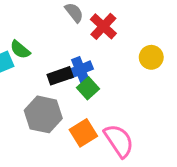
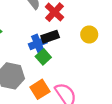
black rectangle: (60, 76) -> (50, 37), moved

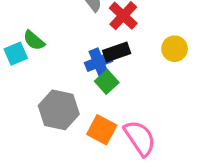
orange square: (40, 89) -> (102, 130), turned -30

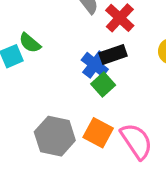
blue cross: (98, 62) -> (95, 65), turned -30
gray hexagon: (59, 110) -> (55, 136), moved

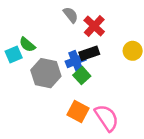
blue cross: (95, 65) -> (76, 61), turned 30
gray hexagon: (55, 136) -> (46, 73), moved

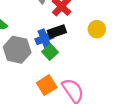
orange square: (78, 112) -> (47, 85), turned 30

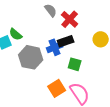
green square: (50, 52) -> (75, 64), moved, turned -32

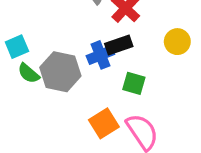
green semicircle: (16, 34) -> (29, 73), moved

